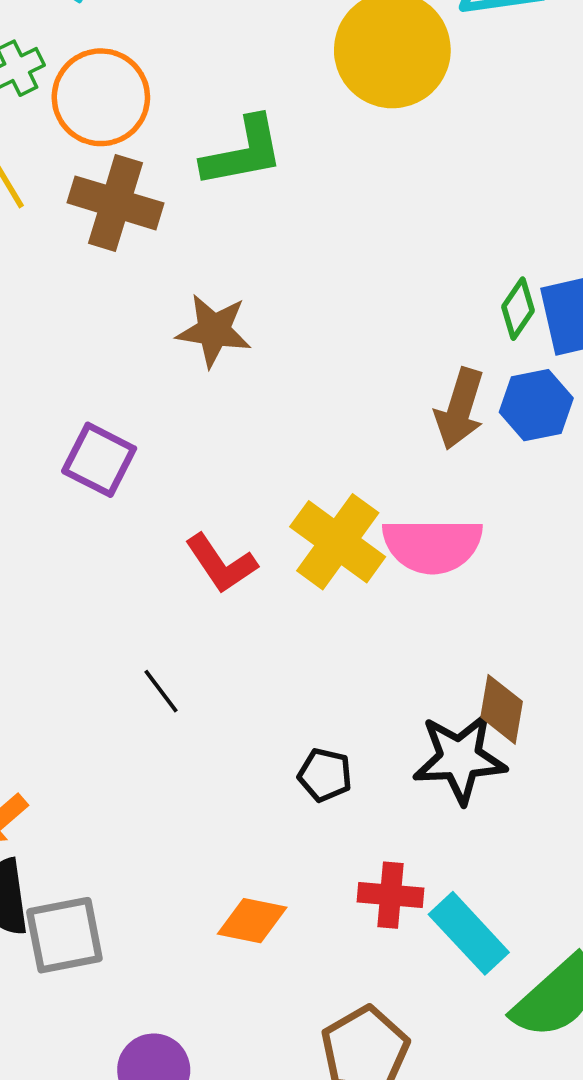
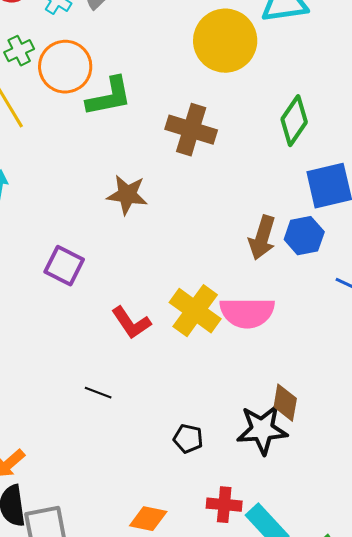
green L-shape: (243, 152) -> (109, 97), moved
brown cross: (115, 203) -> (191, 130), moved
green diamond: (518, 309) -> (294, 121), moved, size x1.5
black line: (161, 691) -> (98, 393), turned -32

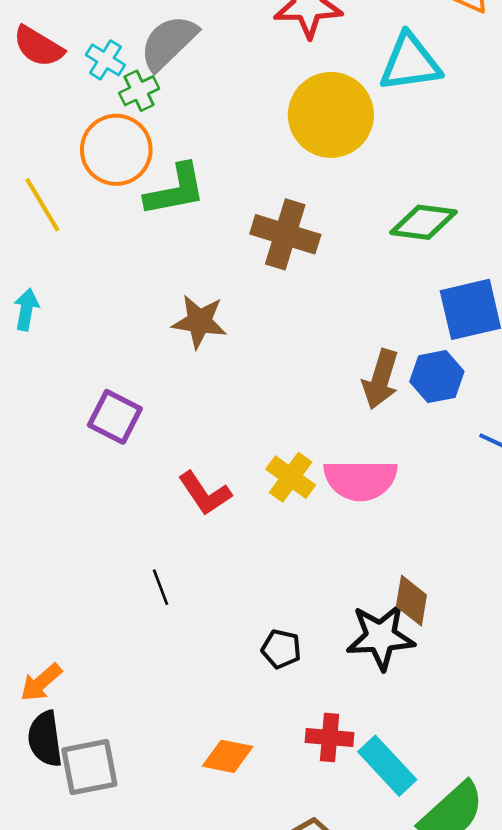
green cross: (19, 51) -> (139, 91), moved
green diamond: (294, 121) -> (423, 222), turned 63
yellow cross: (195, 311) -> (291, 477), size x0.7
black line: (98, 393) -> (160, 587), turned 48

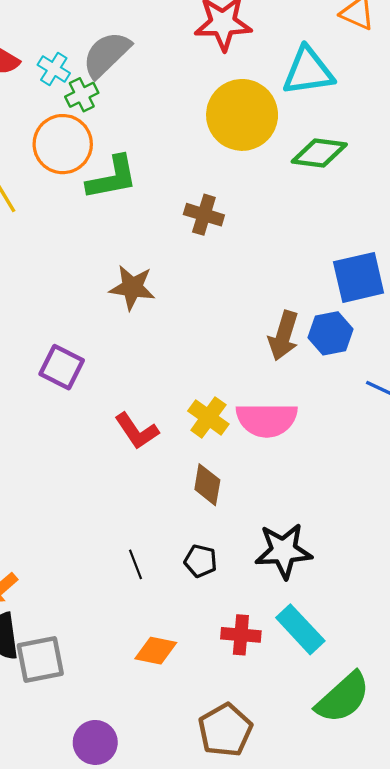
green diamond: (423, 222) -> (319, 153), moved
brown cross: (285, 234) -> (204, 215), size x0.7
black line: (160, 587) -> (136, 564), moved
brown diamond: (411, 601) -> (207, 485), moved
cyan rectangle: (387, 766) -> (300, 629), moved

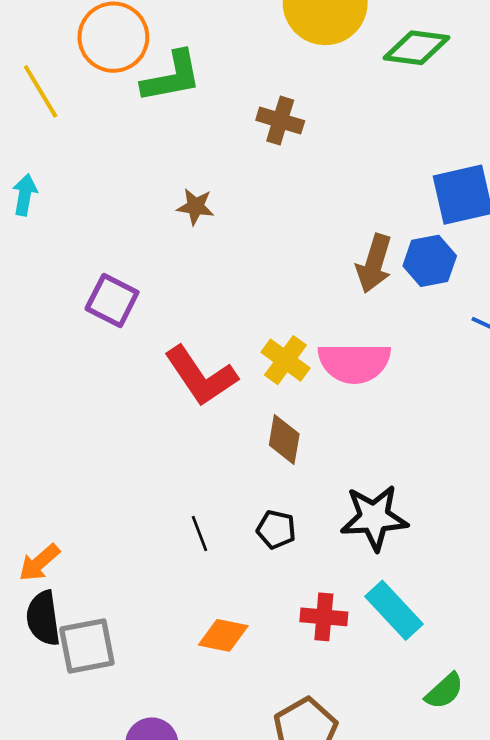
brown star: (132, 288) -> (195, 207), size x0.7
red L-shape: (137, 431) -> (201, 376), size x1.4
green semicircle: (343, 698) -> (444, 691), size x0.6

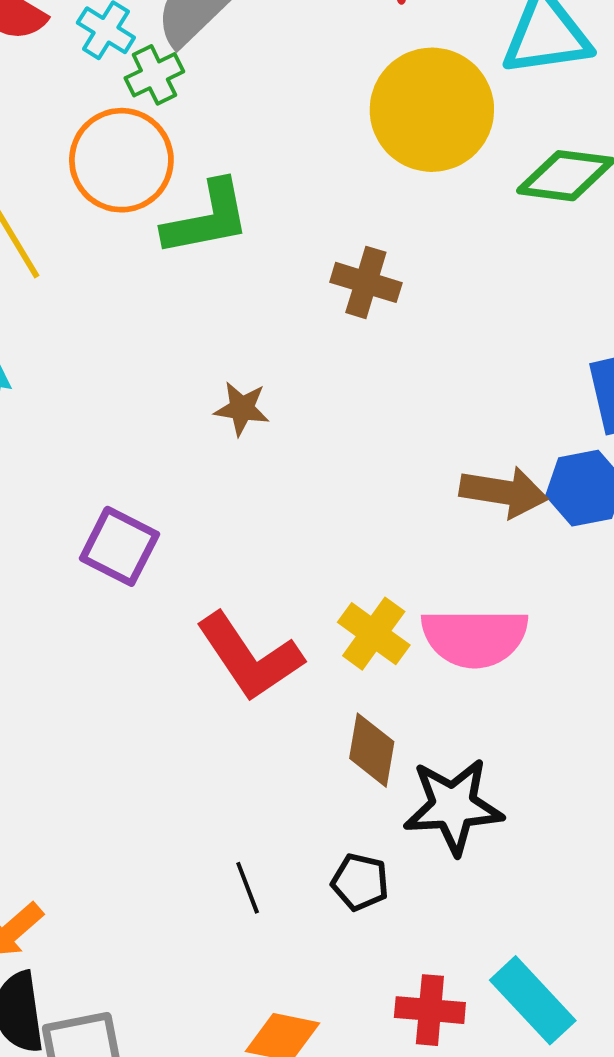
brown arrow: (374, 263) -> (504, 492), turned -98
black star: (374, 518) -> (453, 806), moved

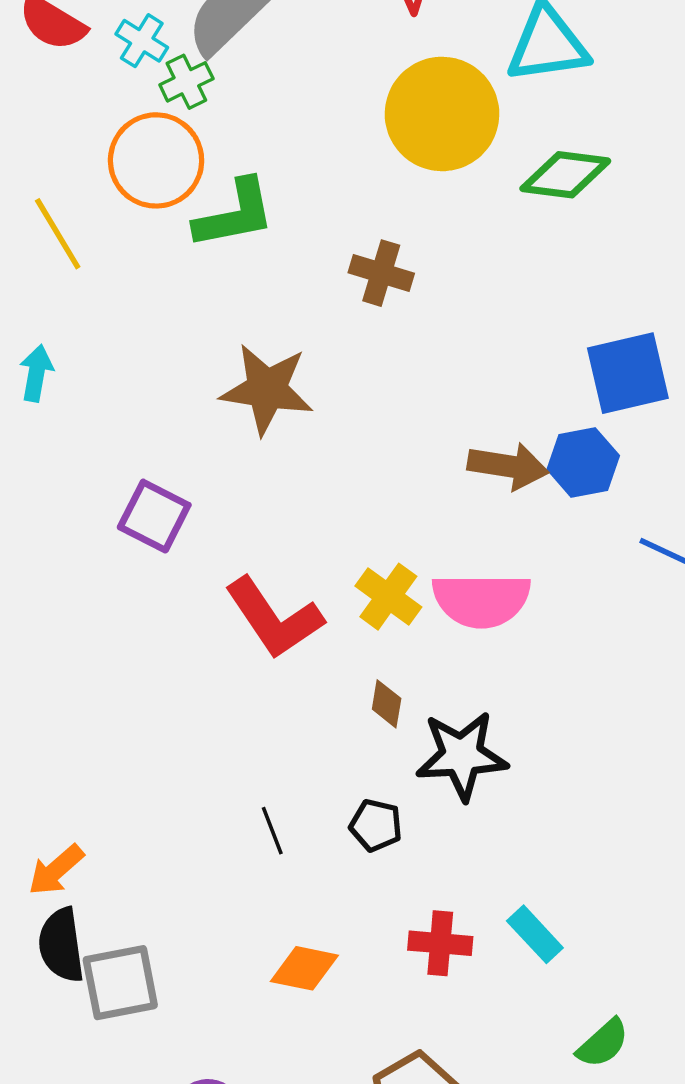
brown star: (242, 409) -> (267, 389), size x1.8
brown diamond: (372, 750) -> (387, 704), size x0.7
cyan rectangle: (533, 1000) -> (535, 934), size x0.7

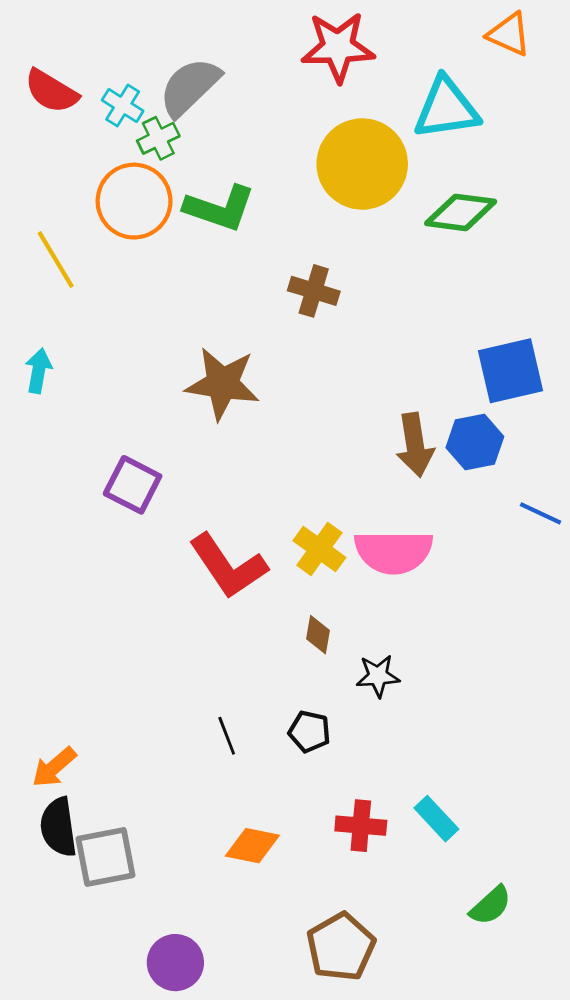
green L-shape: (235, 214) -> (220, 208), moved, turned 30
brown arrow: (508, 466) -> (415, 445), turned 72
black star: (462, 756) -> (378, 676), size x0.6

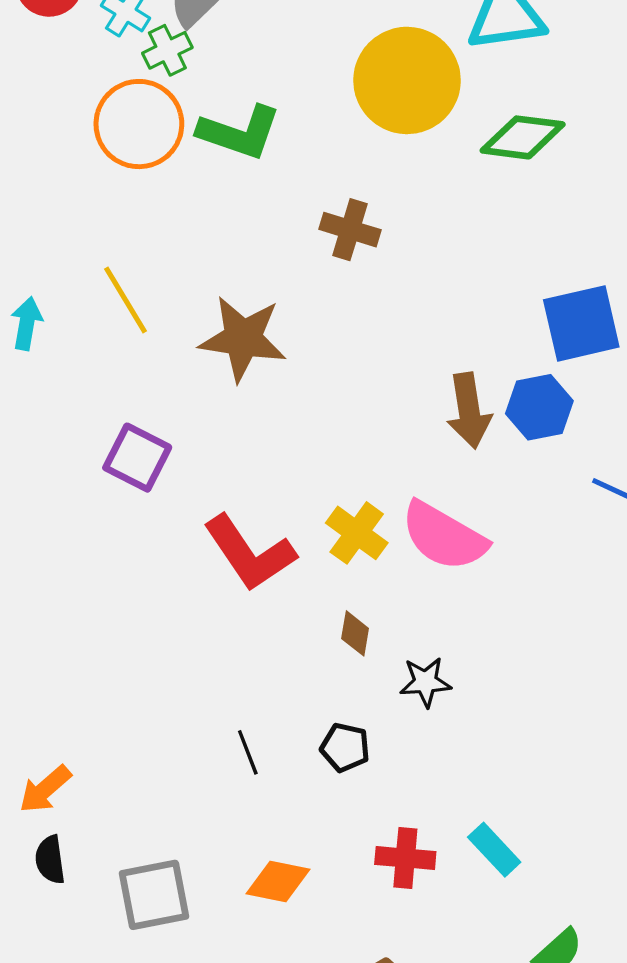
yellow line: (56, 260) -> (125, 300), moved
pink semicircle: (394, 552) -> (444, 536), turned 30
black semicircle: (58, 827) -> (50, 860), size x0.7
gray square: (106, 857) -> (154, 895), moved

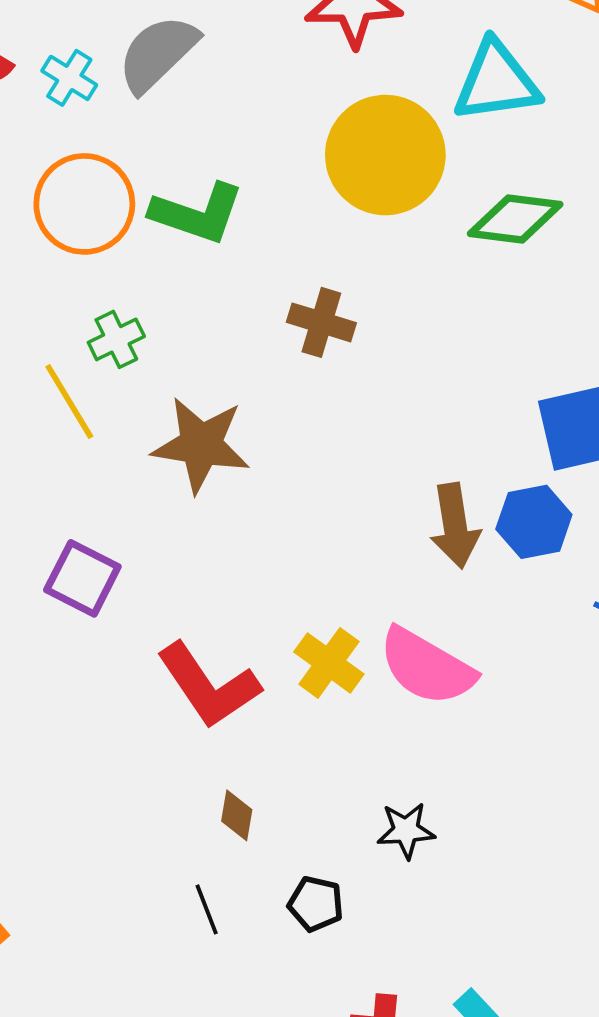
green cross: (167, 50) -> (116, 339), moved
brown diamond: (355, 633) -> (237, 815), moved

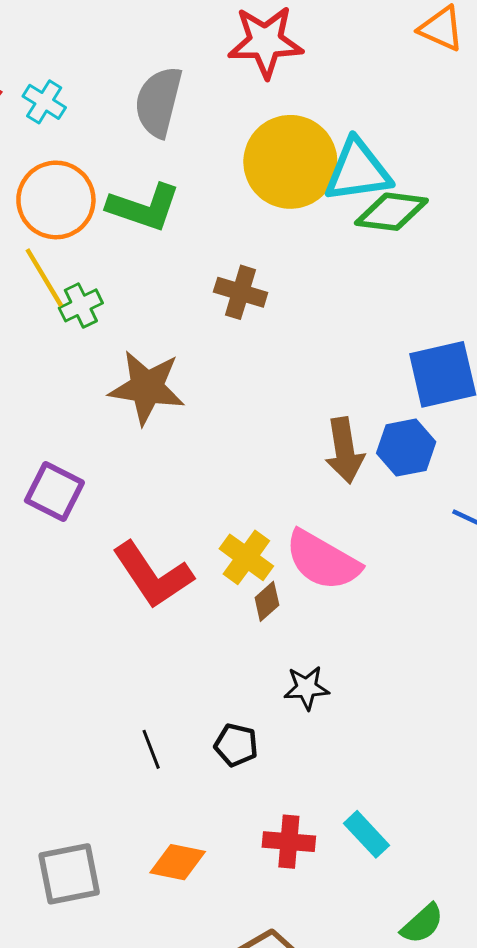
gray semicircle: (158, 53) -> (158, 102), moved, turned -32
cyan triangle: (496, 82) -> (358, 171), moved
yellow line: (69, 401) -> (44, 278), moved
brown diamond: (237, 815) -> (267, 601), moved, turned 39

